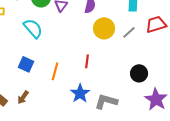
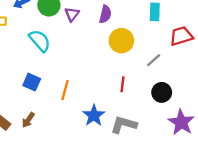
gray line: (129, 32) -> (154, 60), moved
red line: (87, 61) -> (123, 84), moved

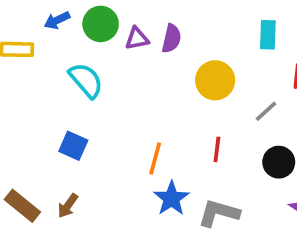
purple triangle: (72, 14) -> (137, 38), turned 42
purple semicircle: (105, 14) -> (171, 38), moved
orange line: (65, 90) -> (155, 158), moved

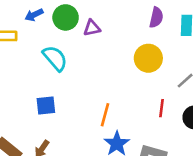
purple semicircle: (171, 38) -> (156, 17), moved
blue square: (73, 146) -> (46, 106), turned -30
red line: (217, 149) -> (161, 108), moved

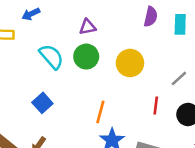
green circle: (66, 17) -> (86, 57), moved
yellow circle: (148, 58) -> (130, 63), moved
blue square: (46, 106) -> (42, 103), turned -36

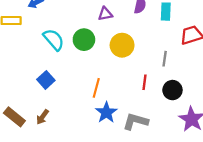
purple triangle: (87, 27) -> (105, 14), moved
gray line: (179, 78) -> (165, 59), turned -40

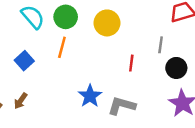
gray line: (165, 59) -> (161, 45), moved
orange line: (96, 88) -> (62, 47), moved
black circle: (172, 90) -> (176, 68), moved

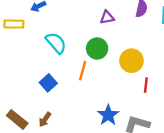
green circle: (66, 17) -> (97, 48), moved
yellow circle: (107, 23) -> (131, 61), moved

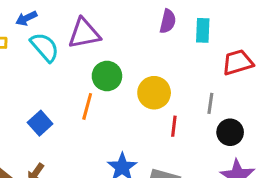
purple triangle: (107, 17) -> (84, 33), moved, size x1.6
cyan semicircle: (56, 43) -> (45, 47), moved

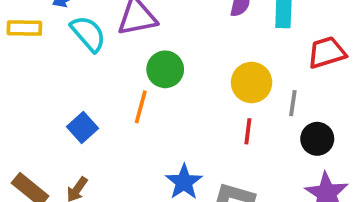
yellow circle: (154, 93) -> (252, 82), moved

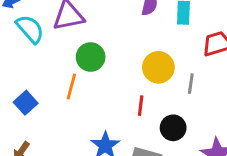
red line: (248, 131) -> (141, 106), moved
black circle: (317, 139) -> (173, 128), moved

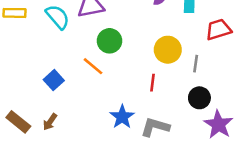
orange line: (71, 86) -> (93, 66), turned -65
black circle: (173, 128) -> (199, 98), moved

